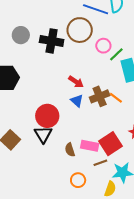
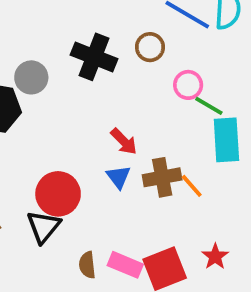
brown circle: (80, 30) -> (150, 47), size x0.6
gray circle: (21, 35) -> (31, 77), moved
green line: (116, 54) -> (209, 106), turned 63

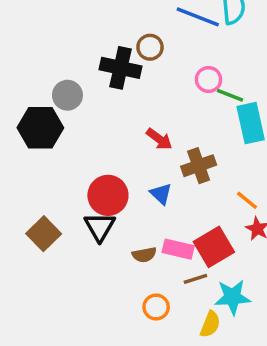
brown circle: (150, 47) -> (150, 47), moved
blue triangle: (118, 177) -> (161, 194), moved
orange line: (192, 186) -> (247, 200), moved
brown semicircle: (87, 265) -> (144, 255), turned -85

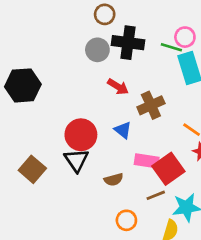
black cross: (121, 68) -> (128, 43), moved
pink circle: (209, 79) -> (185, 37), moved
gray circle: (67, 95) -> (97, 50), moved
pink rectangle: (178, 249) -> (147, 161), moved

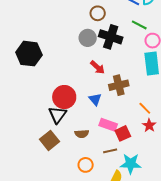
green line: (171, 47) -> (139, 25), moved
brown square: (32, 169) -> (49, 140), moved
red square: (168, 169) -> (123, 133), size x0.7

